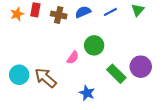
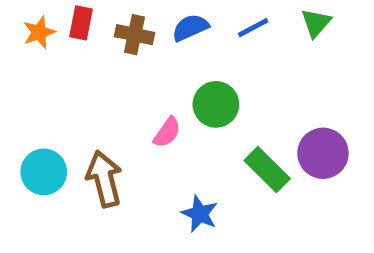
brown arrow: (45, 78) -> (104, 179), turned 35

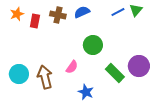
red rectangle: (81, 23) -> (35, 21), moved
blue line: (253, 28) -> (118, 12), moved
pink semicircle: (167, 132) -> (72, 67), moved

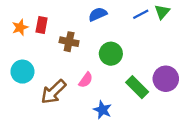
orange star: (17, 14) -> (20, 27), moved
brown cross: (58, 15) -> (69, 42), moved
cyan circle: (19, 74) -> (22, 72), moved
brown arrow: (45, 77) -> (54, 92), turned -120

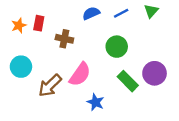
blue line: (141, 14) -> (121, 13), moved
green circle: (111, 54) -> (117, 47), moved
pink semicircle: (86, 80) -> (80, 74), size x1.6

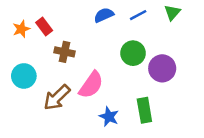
red rectangle: (39, 23) -> (44, 26), turned -48
brown cross: (64, 39) -> (64, 52), moved
purple circle: (155, 73) -> (162, 68), moved
green rectangle: (128, 81) -> (144, 110), moved, turned 35

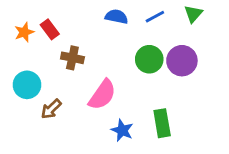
blue semicircle: (104, 15) -> (117, 17), turned 36
purple circle: (162, 68) -> (182, 61), moved
brown arrow: (57, 98) -> (51, 109), moved, size x0.7

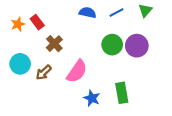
brown cross: (72, 58) -> (54, 44), turned 35
brown arrow: (51, 109) -> (44, 72), moved

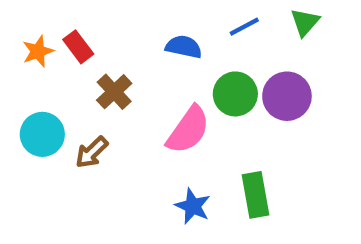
blue semicircle: (88, 12) -> (184, 47), moved
pink semicircle: (77, 71) -> (188, 130), moved

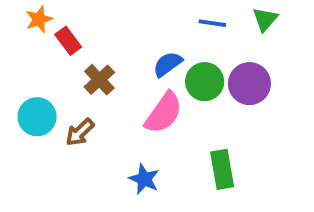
blue line: (244, 27) -> (212, 23), turned 36
blue semicircle: (184, 47) -> (168, 64), moved, turned -48
orange star: (38, 51) -> (39, 19), moved
blue star: (193, 206) -> (144, 179), moved

